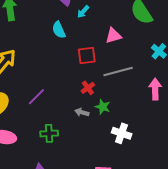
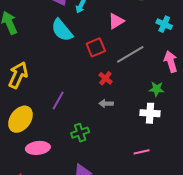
cyan semicircle: (59, 30) -> (62, 30), size x1.4
green star: (103, 107) -> (157, 89), moved

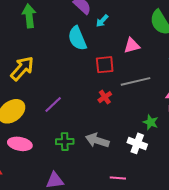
gray arrow: (106, 103) -> (97, 140), moved, size x1.6

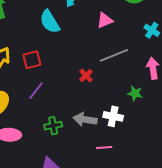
red square: (105, 65) -> (32, 60), moved
white cross: (137, 143) -> (113, 116), moved
pink line: (118, 178) -> (104, 147), moved

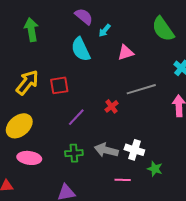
pink triangle: (105, 20) -> (126, 53), moved
purple line: (36, 91) -> (76, 117), moved
green star: (135, 93) -> (155, 169), moved

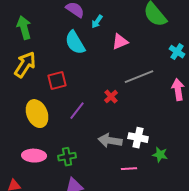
yellow arrow: (27, 82) -> (25, 65), moved
yellow ellipse: (19, 126) -> (37, 114), moved, turned -68
green cross: (74, 153) -> (67, 157), moved

